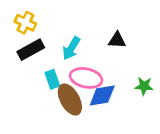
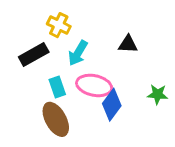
yellow cross: (25, 23) -> (59, 25), moved
blue diamond: (102, 95) -> (112, 105), turned -44
brown ellipse: (70, 100) -> (56, 119), moved

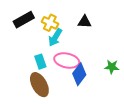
yellow cross: (59, 25) -> (50, 23), moved
black triangle: (128, 44) -> (85, 22), moved
black rectangle: (34, 55) -> (24, 20), moved

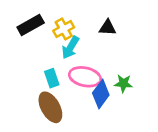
yellow cross: (50, 23) -> (64, 29), turned 35
green star: (112, 67) -> (123, 83), moved

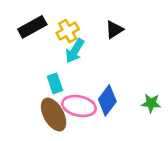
black triangle: (107, 28) -> (114, 30), turned -36
pink ellipse: (85, 77) -> (79, 106), moved
green star: (123, 83) -> (151, 103), moved

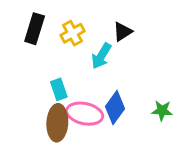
black rectangle: (32, 27) -> (35, 29), turned -44
cyan arrow: (75, 51) -> (101, 56), moved
brown ellipse: (54, 115) -> (57, 123), turned 32

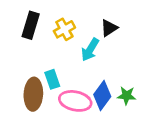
green star: (162, 111) -> (127, 96), moved
brown ellipse: (57, 123) -> (33, 94), moved

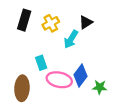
brown ellipse: (33, 94) -> (22, 88), moved
green star: (127, 96) -> (100, 87), moved

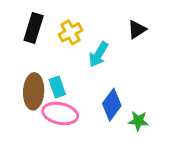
black triangle: (86, 22) -> (137, 29), moved
pink ellipse: (59, 80) -> (60, 114), moved
brown ellipse: (22, 88) -> (34, 91), moved

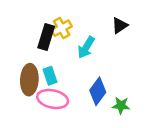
black rectangle: (34, 28) -> (46, 37), moved

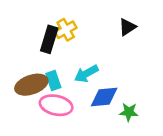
cyan arrow: (86, 47) -> (86, 74), moved, turned 30
brown ellipse: (29, 80) -> (31, 85), turned 68
blue diamond: (98, 91) -> (104, 97), turned 48

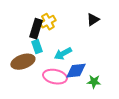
cyan rectangle: (53, 81) -> (37, 47), moved
pink ellipse: (56, 105) -> (55, 77), moved

